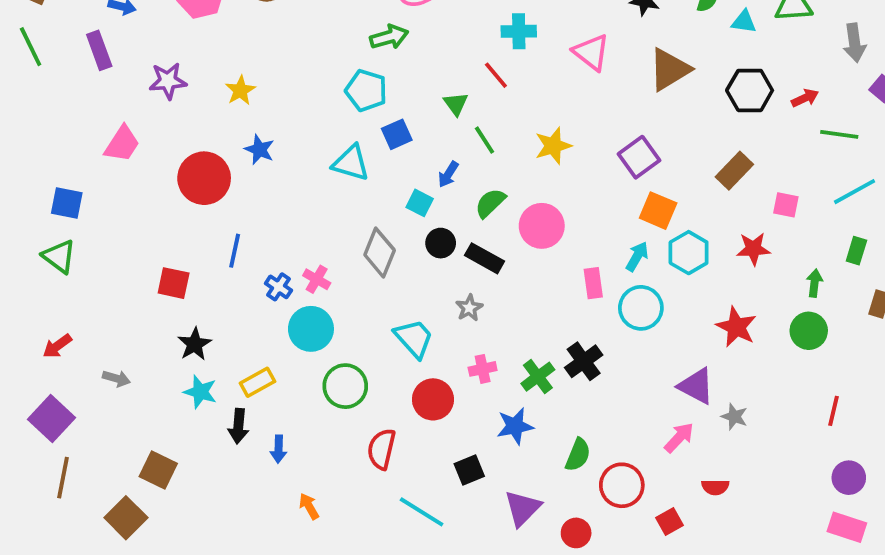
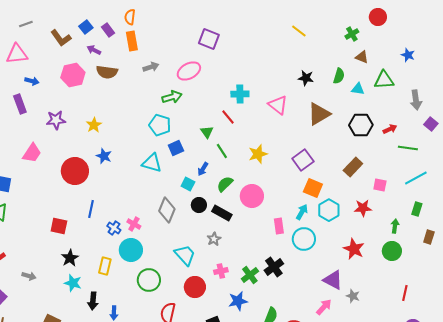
yellow rectangle: (258, 382) -> (105, 266), moved, turned -48

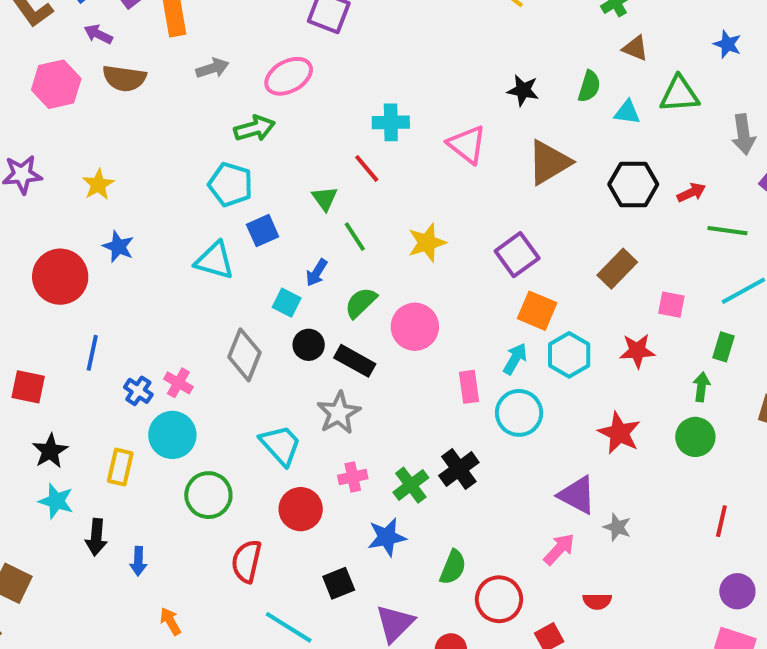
green rectangle: (417, 209) -> (723, 347), moved
gray star: (214, 239) -> (339, 413), size x1.5

